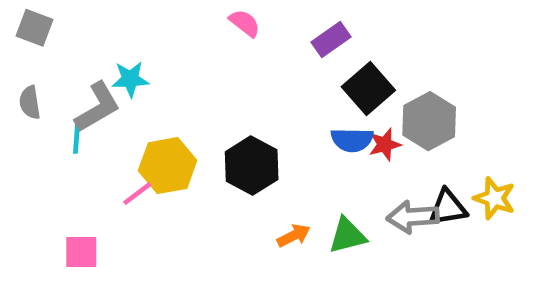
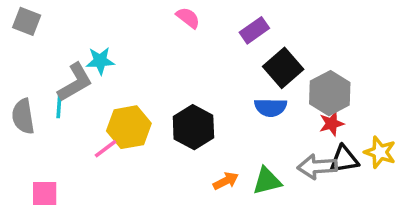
gray semicircle: (30, 102) -> (23, 116), moved, size x1.4
red star: (385, 144) -> (332, 124), moved
pink square: (81, 252) -> (45, 193), moved

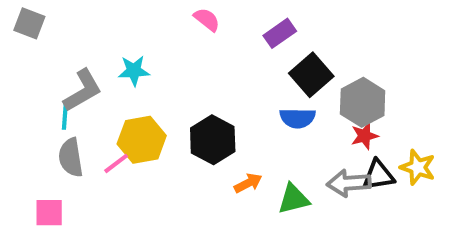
cyan star: (100, 61) -> (134, 71), moved
gray semicircle: (23, 116) -> (71, 157), moved
orange arrow: (226, 181) -> (248, 183), moved

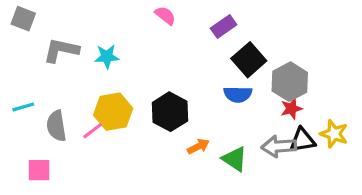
gray L-shape: (83, 90) -> (61, 50), moved, turned -138
cyan line: (65, 116) -> (23, 107), moved, turned 70
green triangle: (294, 199) -> (235, 159), turned 48

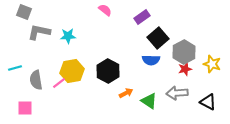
gray square: (23, 19) -> (24, 12), moved
yellow star: (334, 134) -> (212, 64), moved
black triangle: (302, 140) -> (208, 102), moved, turned 36

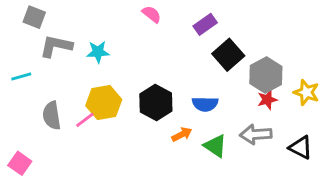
blue semicircle: (151, 60) -> (205, 104), moved
cyan line: (15, 68) -> (21, 76), moved
pink square: (25, 108) -> (20, 163), moved, turned 35

